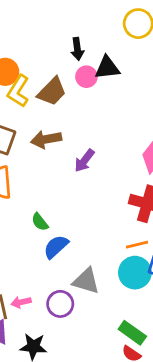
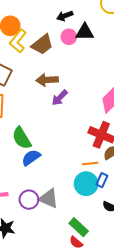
black arrow: (77, 49) -> (65, 16), turned 70
brown arrow: (46, 139) -> (47, 80), moved
green semicircle: (40, 222) -> (22, 138), size x1.6
gray triangle: (86, 281) -> (49, 198), moved

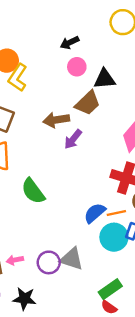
black triangle: (85, 32) -> (105, 79), moved
brown trapezoid: (42, 44) -> (88, 103), moved
blue semicircle: (31, 158) -> (95, 213), moved
green rectangle: (79, 227) -> (110, 289), turned -72

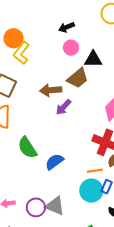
blue semicircle: (95, 213) -> (54, 162), moved

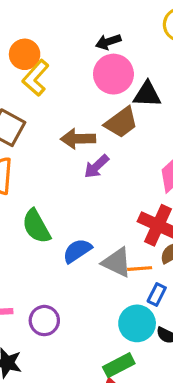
pink circle: (71, 48) -> (113, 74), size x1.6
cyan circle: (91, 191) -> (137, 323), moved
gray triangle: (55, 206) -> (117, 262), moved

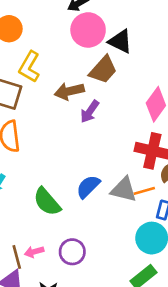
yellow L-shape: (36, 78) -> (29, 67), moved
black triangle: (147, 94) -> (120, 41), turned 35
green semicircle: (36, 226) -> (47, 202), moved

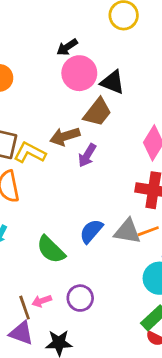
yellow L-shape: (29, 67) -> (30, 153), moved, turned 92

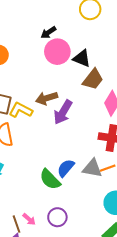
brown trapezoid: (97, 112) -> (93, 79), moved
purple arrow: (87, 155) -> (63, 112), size x1.4
green semicircle: (51, 250) -> (50, 179), moved
pink arrow: (42, 301) -> (29, 219), turned -120

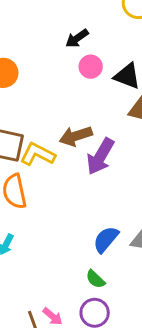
pink circle: (57, 52) -> (91, 67), size x0.6
green semicircle: (50, 179) -> (95, 279), moved, size x0.6

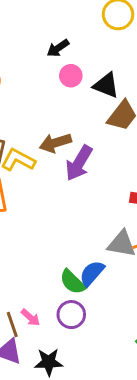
blue semicircle: (106, 239) -> (92, 273), moved
green semicircle: (95, 279) -> (73, 282), size x1.4

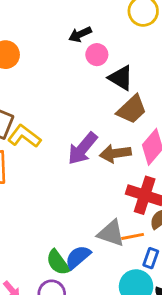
pink circle: (71, 76) -> (97, 55), moved
brown arrow: (55, 143) -> (115, 153), moved

